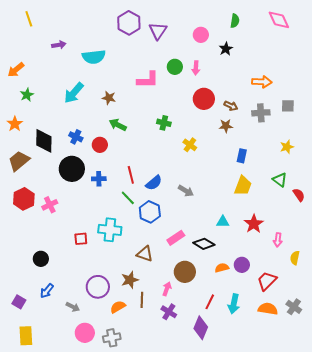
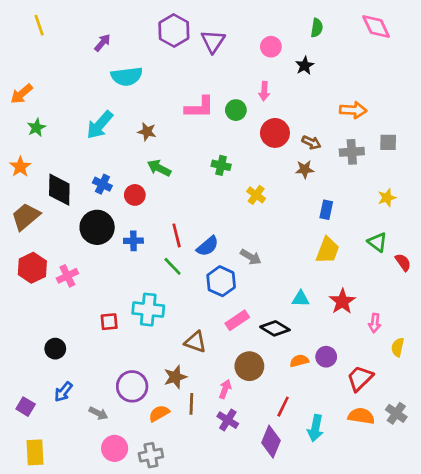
purple arrow: (59, 45) -> (102, 43), moved, turned -40
green circle: (175, 67) -> (236, 110), moved
blue hexagon: (150, 212) -> (221, 281), moved
cyan arrow: (234, 304) -> (315, 428), moved

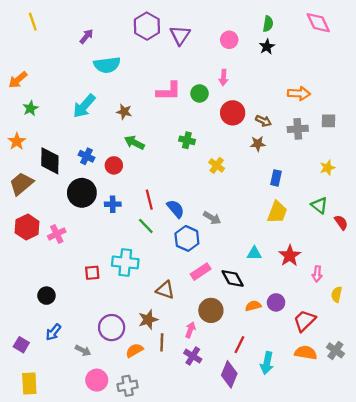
black star: (305, 66) -> (267, 47), moved
blue semicircle: (208, 246) -> (176, 209), turned -90
black diamond: (275, 328) -> (233, 278), turned 30

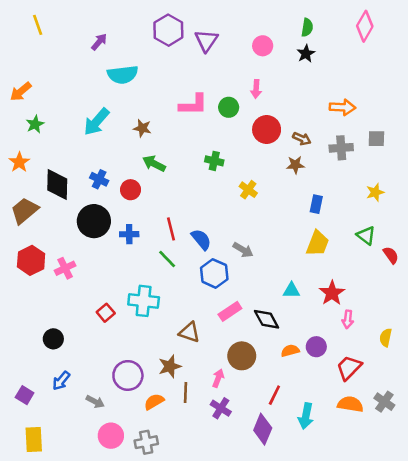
pink diamond: (318, 23) -> (365, 26), turned 55
red square: (92, 273) -> (106, 313), turned -35
pink arrow: (317, 274) -> (348, 319), moved

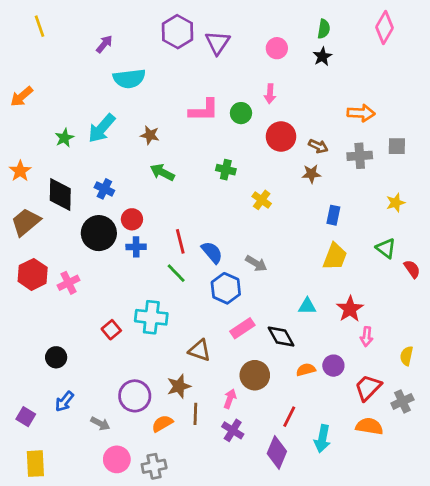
green star: (35, 124) -> (64, 138), moved
red circle: (131, 190) -> (132, 219), moved
gray cross: (384, 402) -> (402, 401), moved, turned 30

